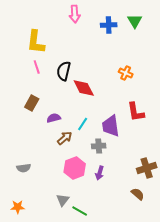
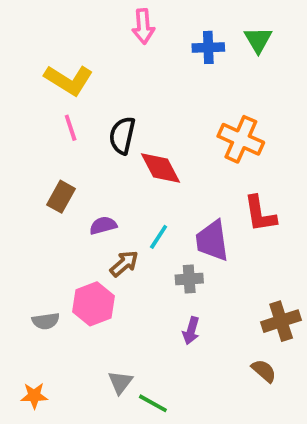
yellow L-shape: (36, 42) -> (69, 80), turned -65
orange cross: (126, 73) -> (241, 139), size x1.6
pink hexagon: (75, 168) -> (94, 304), moved

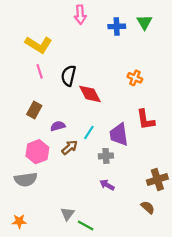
orange cross: (241, 139) -> (135, 78), size x0.6
pink hexagon: (94, 304) -> (37, 152), moved
gray semicircle: (46, 321) -> (26, 180), size x1.5
purple arrow: (191, 331) -> (107, 185), turned 104

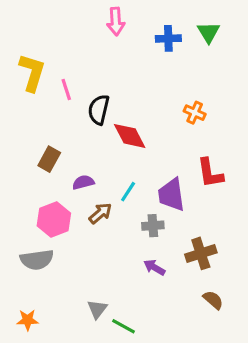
yellow L-shape: (39, 45) -> (32, 73), moved, turned -105
pink line: (40, 71) -> (66, 90), moved
brown cross: (157, 180) -> (201, 253), moved

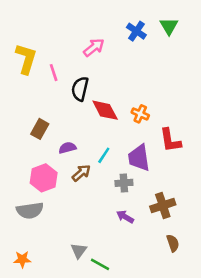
pink arrow: (116, 21) -> (94, 47), moved, turned -125
blue cross: (168, 38) -> (136, 31), turned 36
orange cross: (195, 113) -> (140, 114), moved
brown semicircle: (213, 300) -> (173, 243), turned 30

